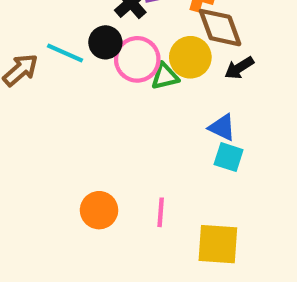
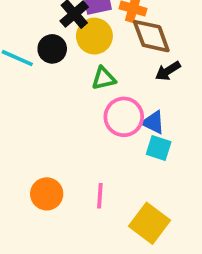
yellow circle: (190, 57) -> (94, 36), moved
pink circle: (137, 59) -> (124, 117), moved
yellow square: (218, 244) -> (149, 223), turned 33

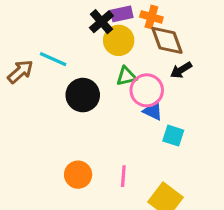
black circle: (52, 49) -> (83, 95), moved, size x1.4
pink circle: (124, 117) -> (147, 90), moved
blue triangle: (153, 122) -> (153, 111), moved

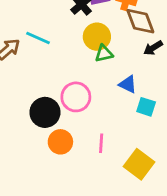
yellow circle: (119, 40) -> (97, 37), moved
pink circle: (147, 90) -> (76, 97), moved
black circle: (83, 95) -> (45, 112), moved

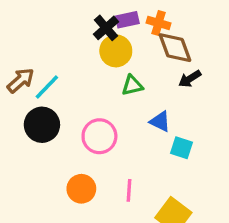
yellow circle: (97, 37) -> (116, 51), moved
cyan line: (38, 38) -> (47, 87), moved, turned -70
black circle: (45, 112) -> (42, 125), moved

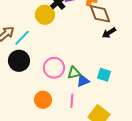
yellow circle: (116, 51) -> (45, 15), moved
green triangle: (132, 85) -> (74, 73), moved
blue triangle: (160, 121) -> (83, 81), moved, turned -48

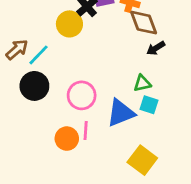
green triangle: (74, 73) -> (142, 83), moved
blue triangle: (83, 81) -> (121, 113), size x1.6
pink line: (72, 101) -> (86, 130), moved

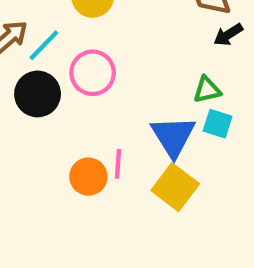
pink circle: (82, 95) -> (93, 73), moved
blue triangle: (121, 113) -> (173, 136), turned -40
yellow square: (142, 160) -> (175, 187), moved

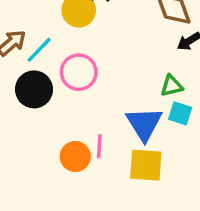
yellow square: (175, 187) -> (146, 165), turned -33

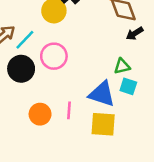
blue triangle: (144, 124) -> (102, 94), turned -40
orange circle: (75, 156) -> (40, 114), moved

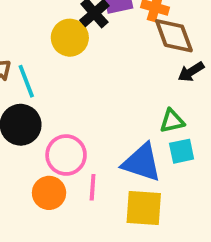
cyan line: (25, 40) -> (26, 81), turned -65
pink circle: (54, 56) -> (66, 155), moved
cyan square: (128, 86) -> (182, 151), turned -30

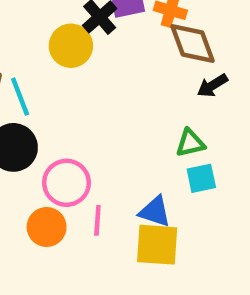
blue triangle: (142, 163) -> (155, 212), moved, size x0.7

